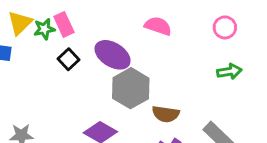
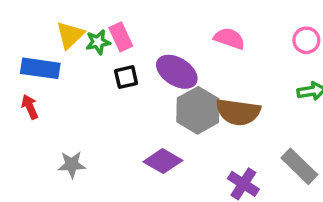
black square: (69, 59) -> (126, 77), turned 30
brown semicircle: (166, 114) -> (238, 112), moved, size x1.4

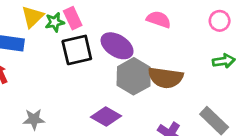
black square: (126, 77) -> (77, 50), size x1.6

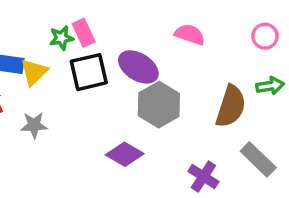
yellow triangle: (32, 17) -> (34, 72), moved
brown semicircle: (166, 78) -> (231, 106), moved, turned -80
gray star: (34, 119) -> (34, 125), moved

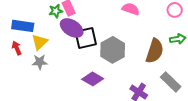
purple ellipse: (138, 67) -> (72, 28), moved
yellow triangle: (34, 72) -> (40, 42), moved
black square: (89, 72) -> (86, 38), moved

